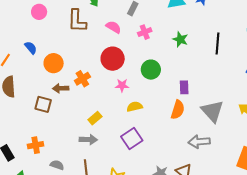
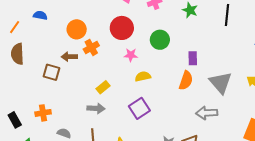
blue semicircle: (31, 48) -> (40, 15), turned -40
orange circle: (54, 63) -> (77, 29), moved

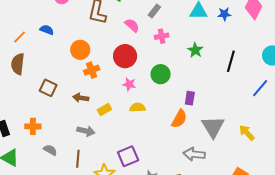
brown arrow: (69, 57) -> (81, 98), moved
yellow rectangle: (103, 87) -> (104, 110), moved
purple square: (139, 108) -> (128, 156), moved

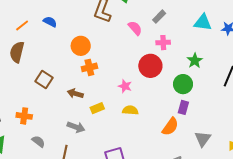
red circle: (125, 56) -> (150, 66), moved
green circle: (161, 74) -> (183, 84), moved
gray triangle: (213, 127) -> (203, 139), size x0.7

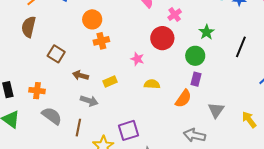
pink cross: (163, 43) -> (175, 15), turned -32
brown arrow: (75, 94) -> (81, 75), moved
yellow semicircle: (130, 110) -> (152, 84), moved
gray semicircle: (38, 141) -> (52, 116), size x1.5

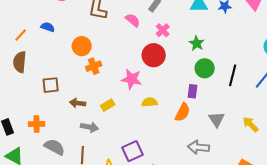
black line: (241, 47) -> (233, 75), moved
brown square: (56, 54) -> (51, 85), turned -30
green circle: (195, 56) -> (205, 68), moved
pink star: (137, 59) -> (132, 79), size x1.5

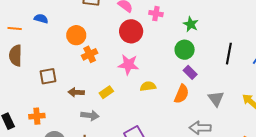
pink cross: (163, 30) -> (156, 14), turned -32
orange line: (21, 35) -> (15, 28), turned 56
red circle: (154, 55) -> (131, 31), moved
green circle: (205, 68) -> (185, 50), moved
purple rectangle: (193, 91) -> (190, 72), turned -48

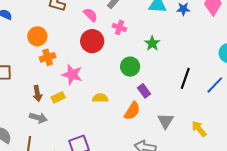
green circle: (185, 50) -> (130, 67), moved
pink star: (128, 65) -> (72, 75), moved
brown arrow: (76, 92) -> (37, 94), moved, turned -112

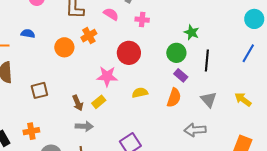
red circle: (92, 41) -> (129, 53), moved
green star: (152, 43) -> (192, 32), moved
orange cross: (48, 57) -> (89, 36), moved
green circle: (130, 67) -> (176, 53), moved
black line: (185, 78) -> (207, 60), moved

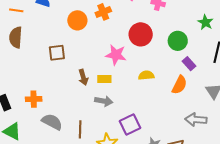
green circle: (176, 53) -> (178, 41), moved
brown square: (39, 90) -> (57, 53), moved
yellow rectangle: (99, 102) -> (104, 79), turned 32
gray arrow: (84, 126) -> (104, 101), moved

